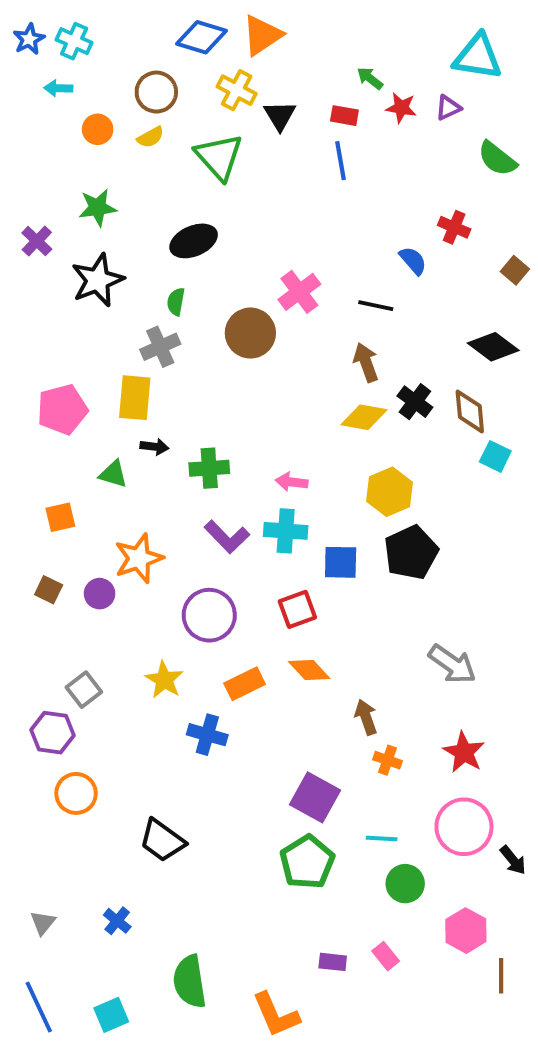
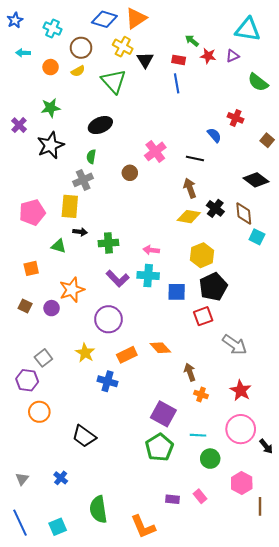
cyan cross: (74, 41) -> (53, 28), moved
cyan arrow: (58, 88) -> (23, 53), moved
brown circle: (250, 333) -> (130, 173), size x0.6
red square: (297, 609) -> (203, 316), moved

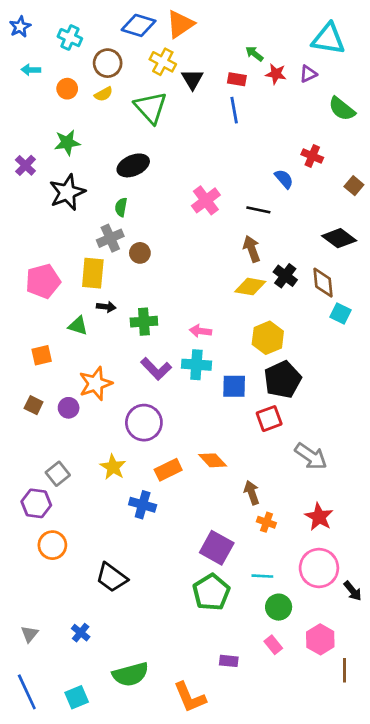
brown circle: (130, 173) -> (140, 253), moved
pink rectangle: (200, 496) -> (273, 645), moved
green semicircle: (98, 509) -> (130, 674), turned -96

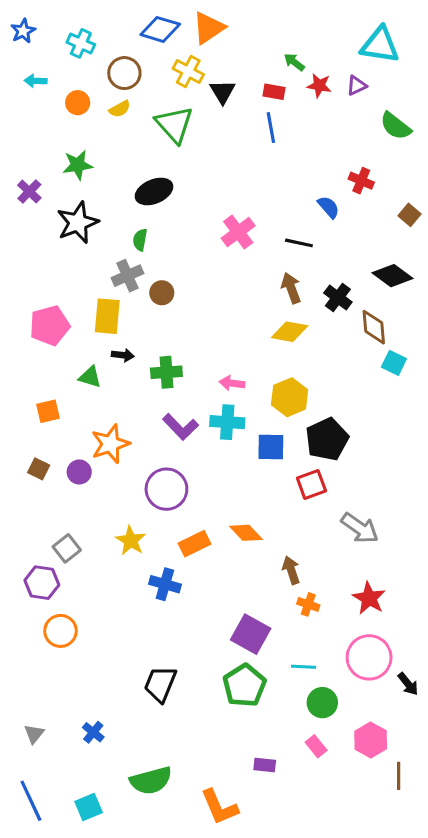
black cross: (285, 276) -> (338, 297), moved
yellow hexagon: (268, 338) -> (290, 397), moved
black trapezoid: (112, 577) -> (160, 684), moved, turned 76

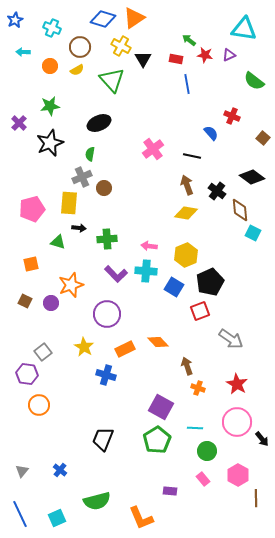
blue line: (271, 128) -> (187, 84), moved
blue square: (271, 447) -> (174, 287), turned 30

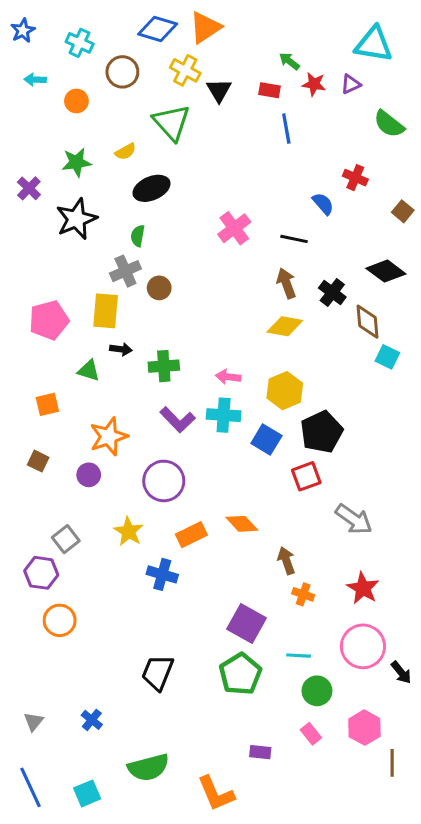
yellow semicircle: (77, 70) -> (125, 152), moved
purple circle: (51, 303) -> (89, 475), moved

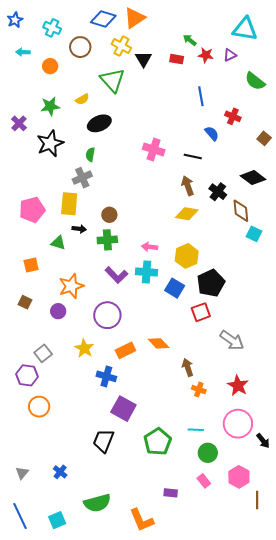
blue line: (286, 129) -> (201, 96), moved
pink cross: (234, 228) -> (154, 149), turned -35
brown circle: (159, 288) -> (109, 215), moved
purple square: (247, 623) -> (123, 409), moved

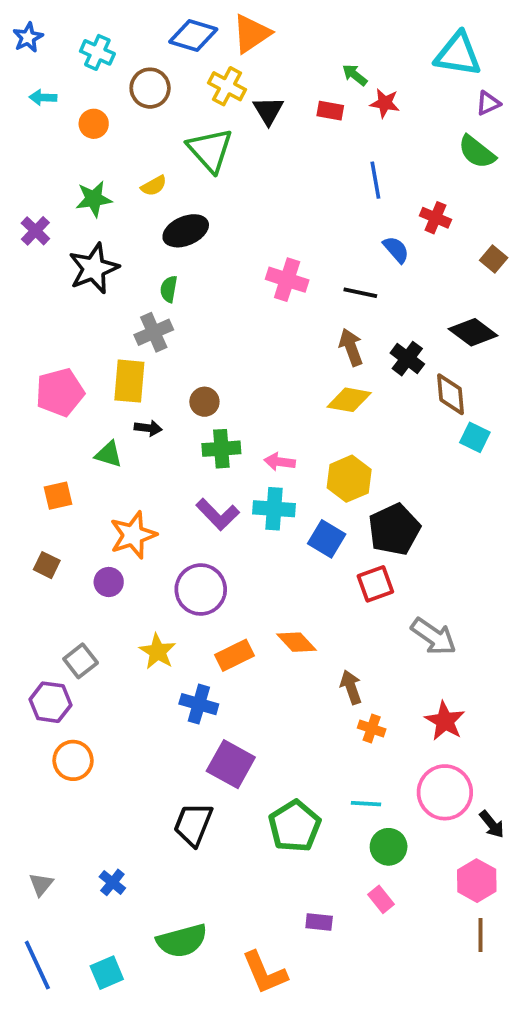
purple triangle: (230, 55) -> (488, 103), moved
green cross: (107, 240) -> (221, 449), moved
pink hexagon: (239, 477) -> (477, 881), moved

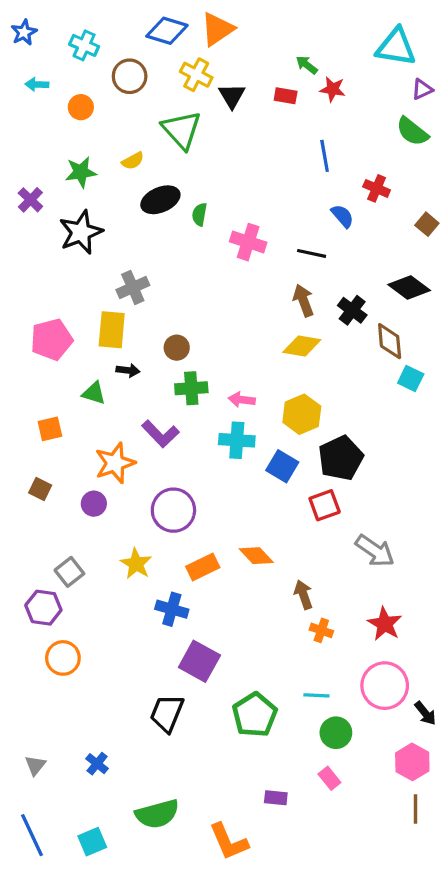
green semicircle: (169, 289) -> (199, 214), moved
purple L-shape: (218, 514) -> (160, 434), moved

